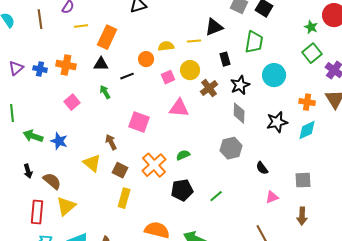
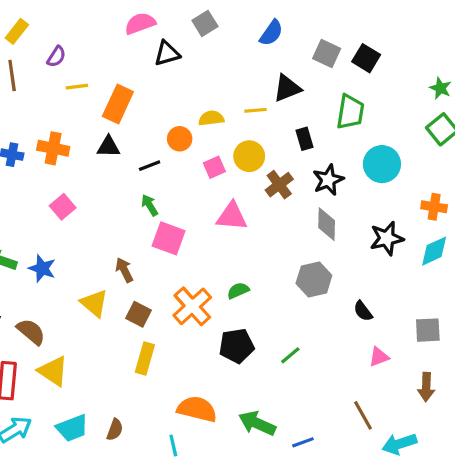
green arrow: (105, 92) -> (150, 205), moved
yellow triangle: (66, 206) -> (53, 371), turned -45

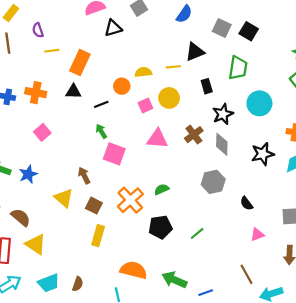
purple semicircle: (56, 57) -> (38, 30), turned 128
brown cross: (279, 185) -> (194, 135), moved
blue star: (42, 268) -> (28, 174), turned 30

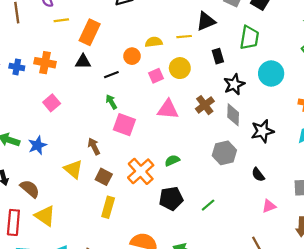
black star: (263, 154) -> (262, 131), moved

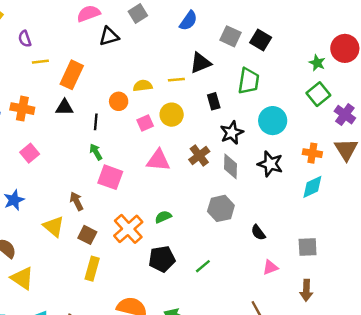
black line: (111, 75) -> (96, 122), turned -64
black star: (262, 131) -> (270, 164), moved, turned 30

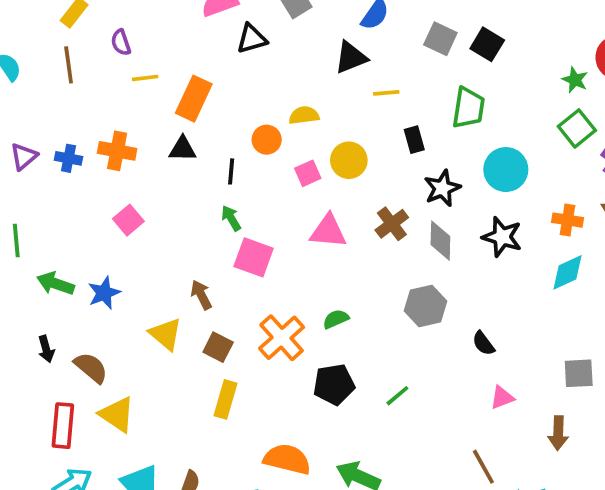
black triangle: (200, 63) -> (351, 57), moved
yellow line: (176, 80) -> (386, 93), moved
gray square: (308, 247) -> (579, 373), moved

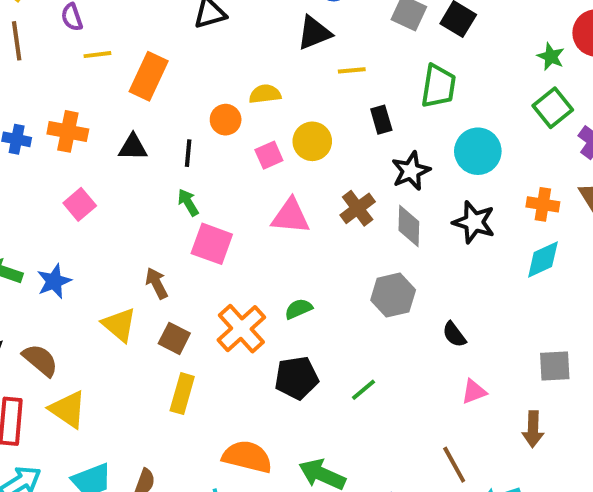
black triangle: (183, 149) -> (133, 147), moved

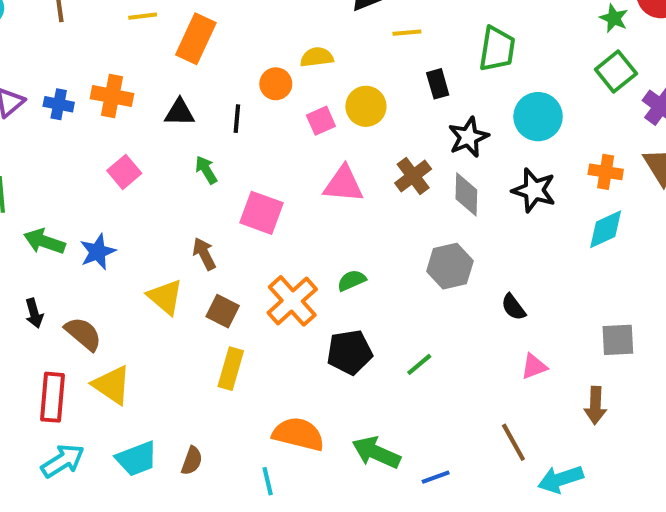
green arrow: (188, 202) -> (206, 170), moved

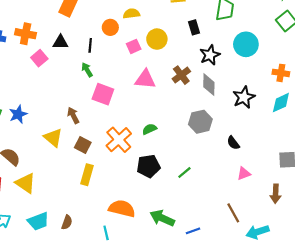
green arrow: (206, 170) -> (87, 70), moved
pink square: (124, 172) -> (39, 58), moved
black star: (534, 190) -> (244, 97), moved, turned 30

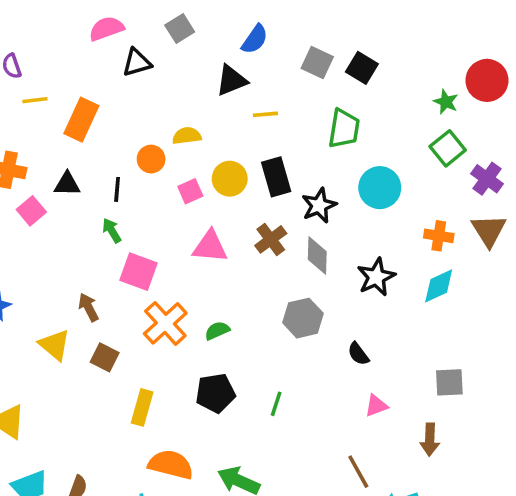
black rectangle: (194, 27) -> (276, 177), moved, size x1.5
orange cross: (119, 140) -> (165, 323), moved
green line: (184, 173) -> (276, 404), turned -32
yellow rectangle: (87, 175) -> (142, 407), moved

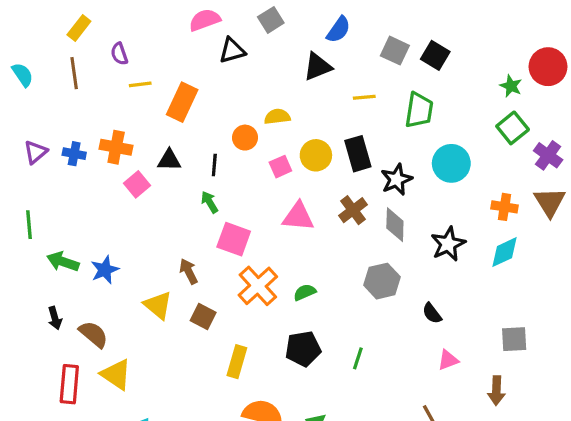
yellow line: (265, 114) -> (364, 97), moved

